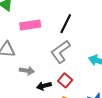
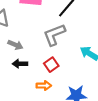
black arrow: (44, 86) -> (20, 64), moved

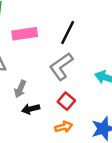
gray arrow: (15, 45) -> (20, 89), turned 104

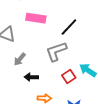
red square: (66, 101) -> (69, 77), moved
black arrow: (31, 109) -> (31, 77), moved

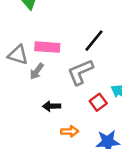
pink rectangle: (36, 18) -> (47, 47), moved
gray arrow: (20, 59) -> (37, 71), moved

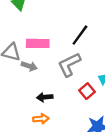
gray arrow: (37, 71) -> (29, 66), turned -105
orange arrow: (70, 131) -> (41, 119), moved

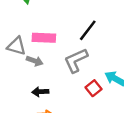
black arrow: (45, 97) -> (40, 92), moved

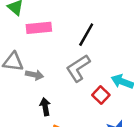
pink rectangle: (44, 38) -> (39, 28), moved
black arrow: (40, 92) -> (45, 107), turned 91

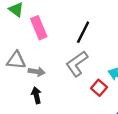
pink rectangle: (39, 28) -> (39, 28), turned 75
black arrow: (45, 107) -> (36, 95), moved

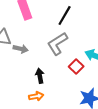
black arrow: (36, 95) -> (40, 76), moved

